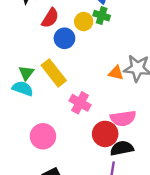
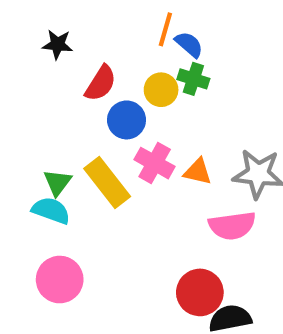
orange triangle: (116, 73) -> (198, 172), moved
pink cross: (80, 103) -> (155, 163), moved
pink semicircle: (123, 118) -> (232, 226), moved
pink circle: (43, 136) -> (60, 280), moved

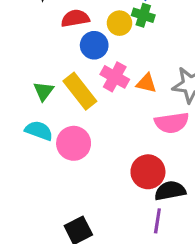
red semicircle: (101, 83) -> (75, 18), turned -132
cyan semicircle: (51, 211) -> (39, 131), moved
pink circle: (60, 280) -> (74, 143), moved

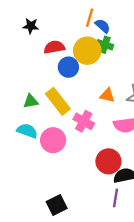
yellow circle: (119, 23) -> (87, 51), size x1.5
pink cross: (115, 77) -> (84, 121), moved
green triangle: (44, 91) -> (31, 101), turned 42

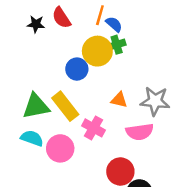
green cross: (105, 45) -> (117, 45), turned -35
red semicircle: (54, 47) -> (61, 18), moved, turned -114
green triangle: (31, 101) -> (36, 106), size x1.6

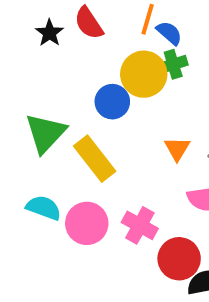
black star: (36, 24) -> (49, 33), turned 30
orange triangle: (119, 100) -> (177, 149), turned 48
green triangle: (36, 106) -> (46, 133), moved, turned -36
pink cross: (94, 128) -> (140, 225), moved

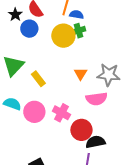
blue semicircle: (169, 33) -> (76, 15), turned -32
blue circle: (112, 102) -> (29, 29), moved
yellow rectangle: (95, 159) -> (38, 79), size x0.7

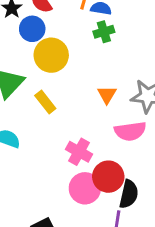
yellow circle: (63, 36) -> (51, 55), moved
pink circle: (34, 112) -> (85, 188), moved
black semicircle: (96, 142) -> (129, 194), turned 114

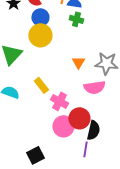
blue circle: (32, 29) -> (40, 17), moved
green cross: (104, 32) -> (76, 19), turned 32
yellow rectangle: (45, 102) -> (41, 85), moved

